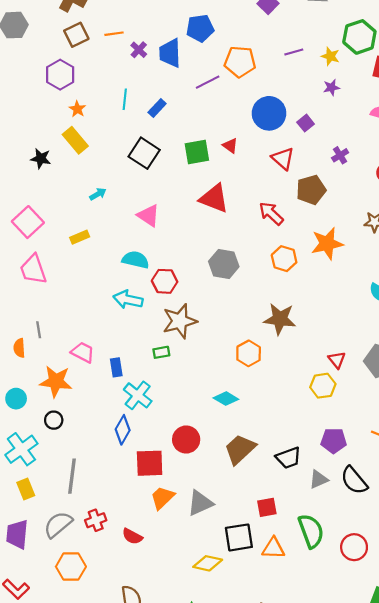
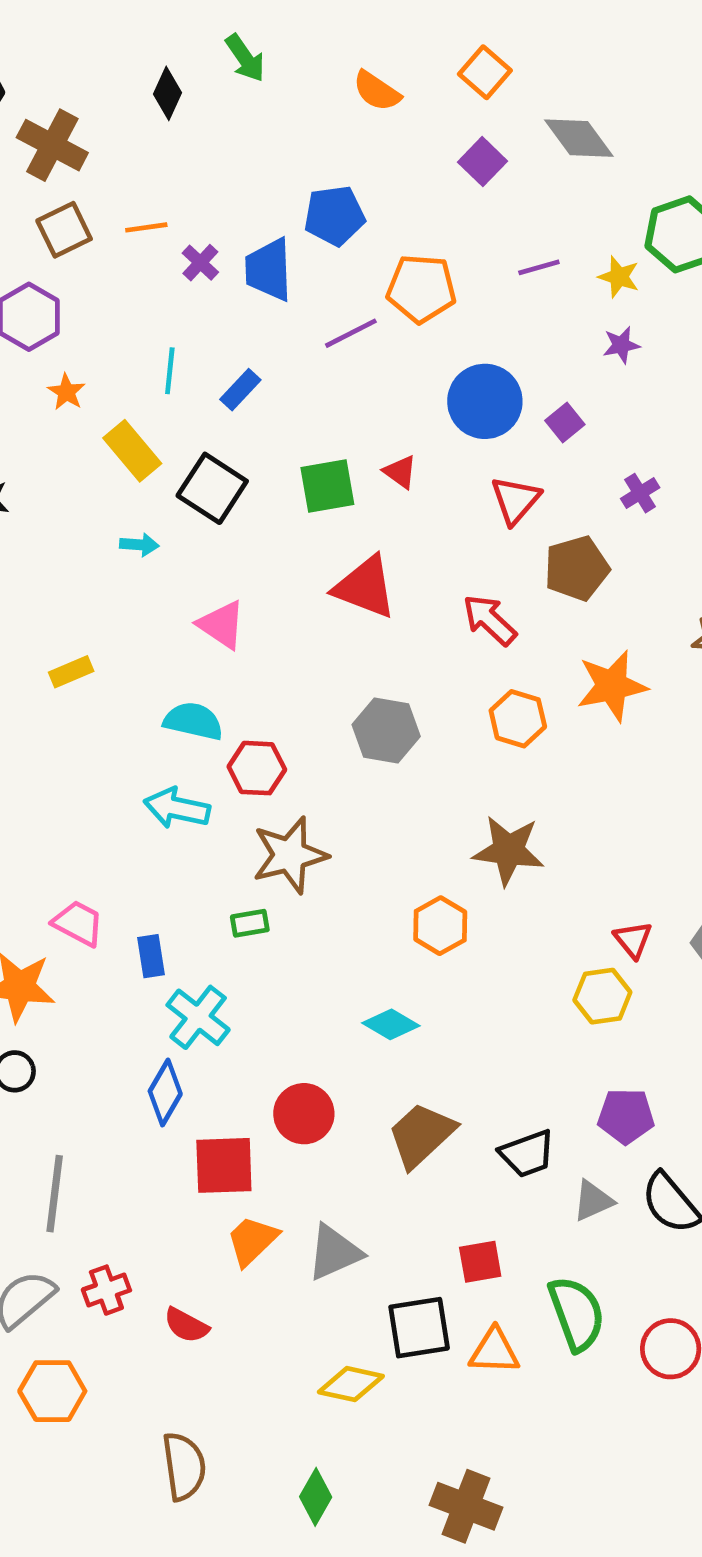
yellow rectangle: (75, 140) -> (132, 451), moved
red triangle: (283, 159) -> (515, 500), turned 30
cyan arrow: (98, 194) -> (139, 545), moved, turned 35

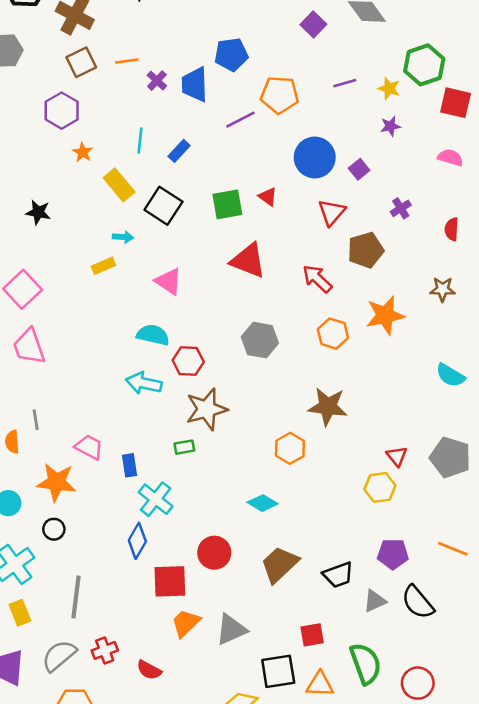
yellow rectangle: (71, 672) -> (103, 266), moved

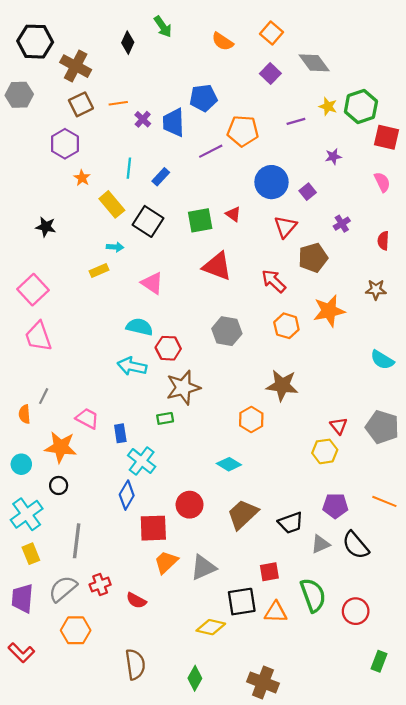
yellow star: (389, 88) -> (328, 106), moved
pink semicircle: (450, 157) -> (382, 182), turned 48
gray line: (36, 420) -> (44, 396), turned 35

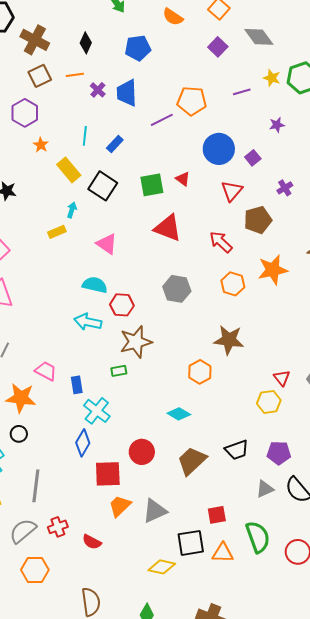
black diamond: (128, 43) -> (86, 43), moved
blue pentagon: (203, 98) -> (138, 48), moved
cyan arrow: (115, 247) -> (72, 210), turned -77
black trapezoid: (291, 523) -> (237, 450), moved

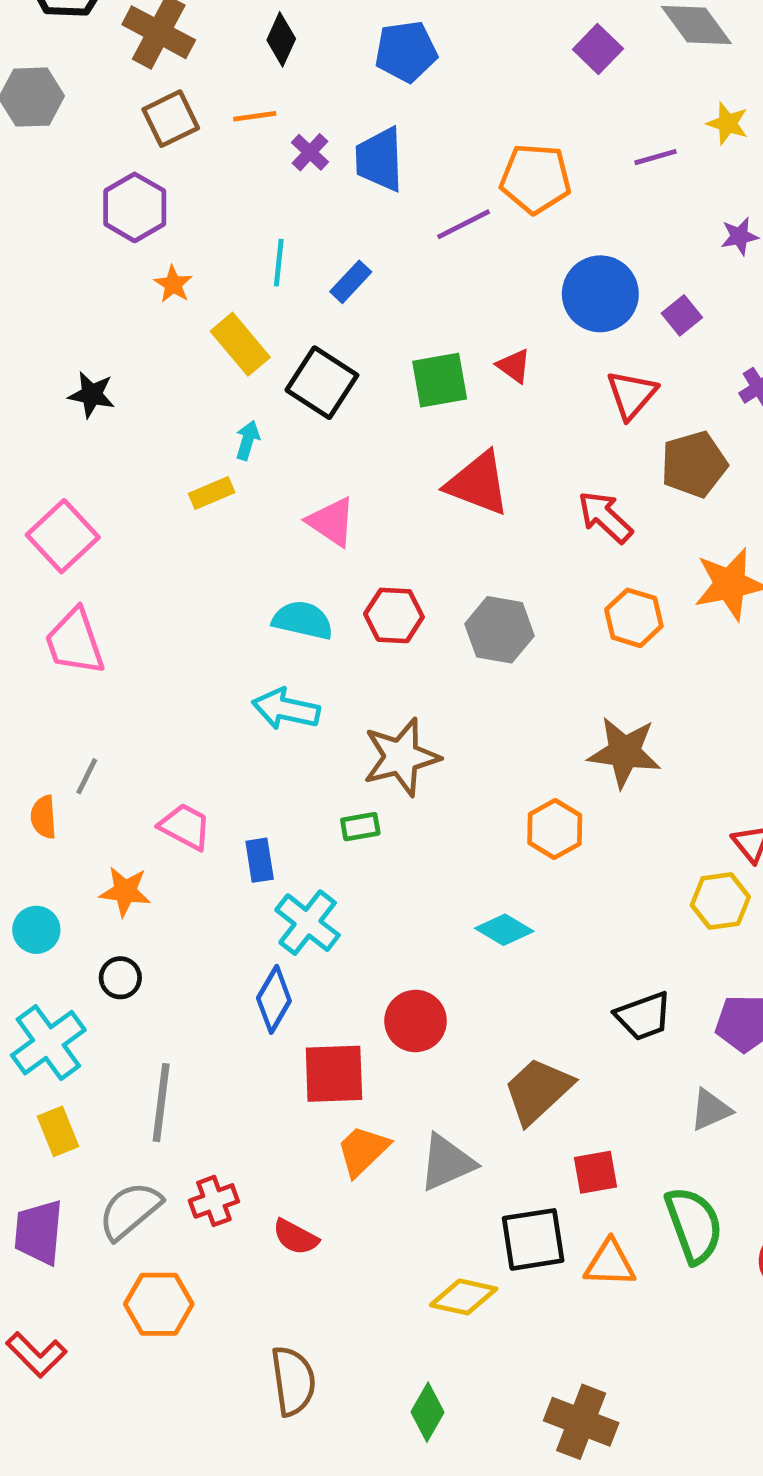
red hexagon: (122, 305) -> (394, 615), moved
orange star: (21, 398) -> (125, 891), size x0.7
brown trapezoid: (192, 461) -> (538, 1091), moved

